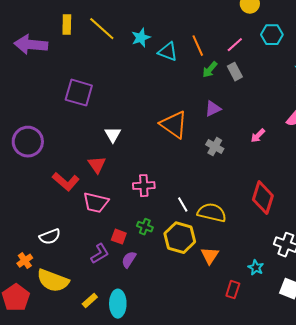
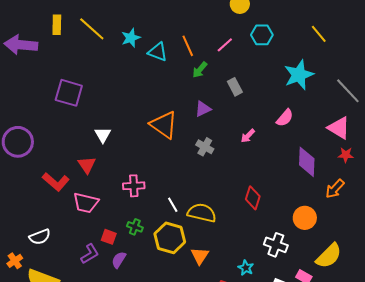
gray rectangle: (235, 72) -> (235, 87), moved
red diamond: (263, 198) -> (253, 198), size x0.7

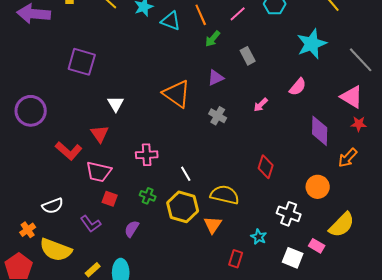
yellow semicircle: (202, 213) -> (225, 195), moved
red square: (109, 237) -> (110, 199), moved
purple L-shape: (90, 254) -> (91, 224), moved, turned 85

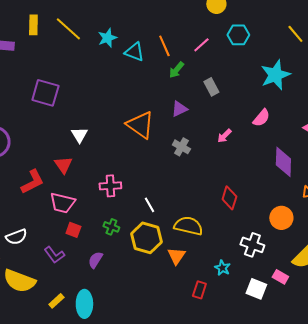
red L-shape: (69, 151) -> (32, 182), turned -68

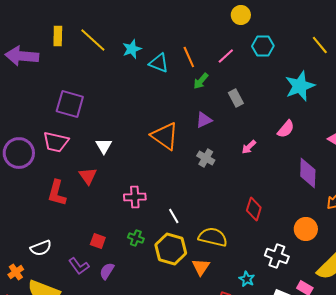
red L-shape: (32, 182) -> (57, 193), turned 132
pink trapezoid: (62, 203) -> (56, 142), moved
purple semicircle: (95, 260) -> (107, 271), moved

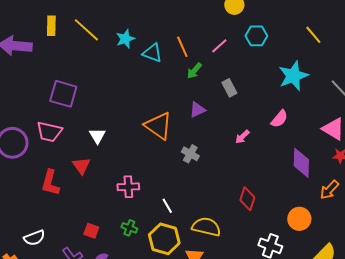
gray cross: (206, 158) -> (190, 154), moved

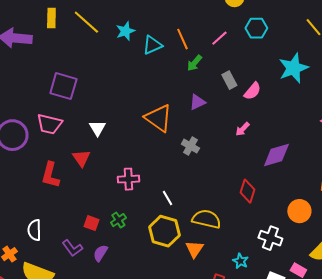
cyan triangle: (152, 53) -> (152, 45), turned -45
pink semicircle: (279, 119) -> (252, 91), moved
purple diamond: (301, 163) -> (276, 155), moved, turned 72
green cross: (129, 228) -> (118, 220), moved, turned 35
white semicircle: (34, 238) -> (34, 230), turned 110

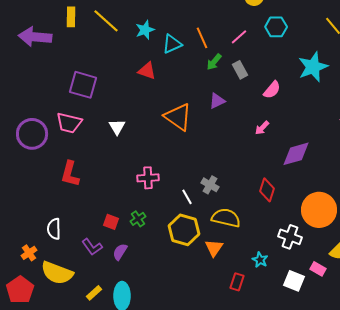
gray rectangle: (229, 80) -> (240, 70), moved
gray cross: (190, 146) -> (210, 185), moved
red triangle: (81, 158) -> (147, 71), moved, turned -36
orange circle: (299, 211) -> (319, 210), size x1.5

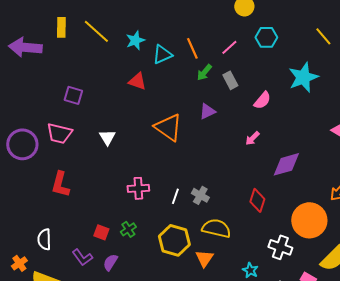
purple square: (83, 85) -> (73, 95), size x0.7
white line: (187, 197) -> (175, 196), moved, turned 49

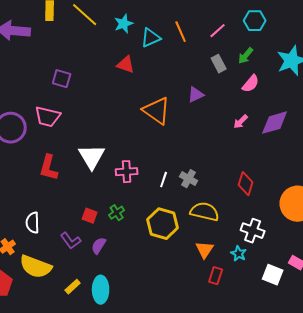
green arrow: (204, 72) -> (246, 56), moved
white triangle: (107, 137) -> (92, 157), moved, size x1.6
purple diamond: (286, 164) -> (275, 123), moved
white cross: (280, 247) -> (253, 231), moved
orange triangle: (204, 258) -> (205, 250), moved

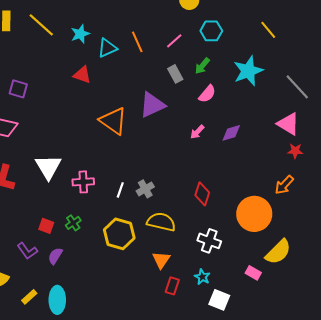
purple triangle: (196, 95) -> (152, 105), size x1.6
purple diamond: (275, 123) -> (231, 133), size x0.7
gray cross: (189, 179) -> (145, 189), turned 30
cyan star: (239, 254) -> (202, 277), moved
white square: (273, 275) -> (219, 300), moved

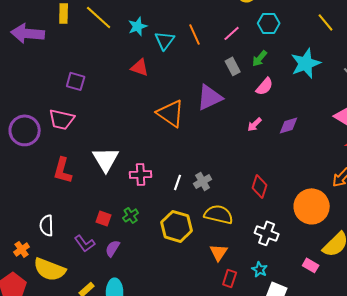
cyan triangle: (107, 48) -> (165, 40), turned -30

